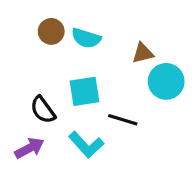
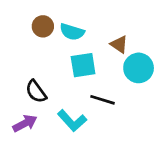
brown triangle: (143, 53) -> (119, 44), turned 48
cyan square: (85, 91) -> (83, 65), moved

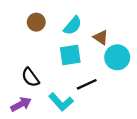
cyan semicircle: (72, 32) -> (73, 26), moved, turned -66
black line: (102, 100) -> (87, 84), turned -42

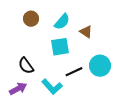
cyan circle: (117, 57) -> (100, 66), moved

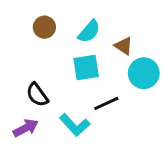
cyan circle: (100, 66) -> (144, 73), moved

